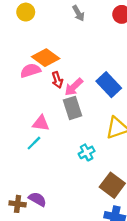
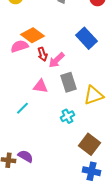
blue rectangle: (109, 85) -> (86, 38), moved
gray rectangle: (73, 108) -> (68, 82), moved
pink triangle: (41, 123) -> (40, 86), moved

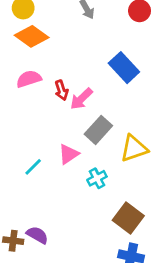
orange diamond: (32, 35) -> (32, 36), moved
gray rectangle: (68, 82) -> (98, 130), turned 60
pink triangle: (40, 86) -> (69, 154), moved, turned -42

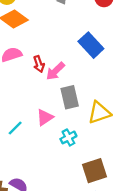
gray rectangle: (98, 130) -> (70, 97), turned -55
brown square: (128, 218) -> (95, 171), turned 35

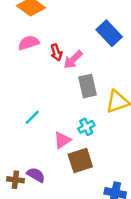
pink triangle: (45, 117) -> (62, 140), moved
brown square: (95, 171) -> (80, 161), moved

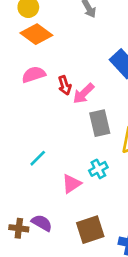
brown square: (80, 161) -> (90, 230), moved

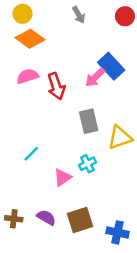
red arrow: (65, 85) -> (56, 86), size x1.5
pink arrow: (84, 93) -> (95, 77), moved
purple semicircle: (42, 223) -> (46, 217), moved

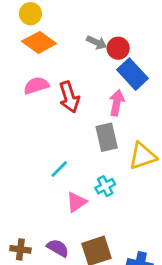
gray arrow: (79, 15) -> (97, 42), moved, turned -35
red circle: (125, 16) -> (118, 48), moved
pink arrow: (95, 77) -> (117, 103), moved, turned 145
cyan line: (31, 154) -> (59, 169), moved

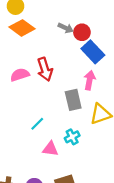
pink semicircle: (36, 86) -> (20, 75), moved
pink arrow: (117, 103) -> (90, 80), moved
pink triangle: (76, 202) -> (50, 149), turned 42

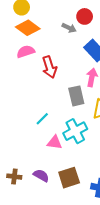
red circle: (82, 32) -> (85, 16), moved
pink semicircle: (20, 75) -> (26, 52), moved
cyan cross: (72, 137) -> (75, 131), size x1.6

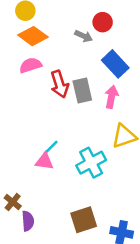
gray rectangle: (76, 96) -> (82, 91), moved
pink triangle: (55, 142) -> (44, 161), moved
purple semicircle: (41, 176) -> (28, 221), moved, turned 56
brown cross: (14, 177) -> (13, 202), moved, turned 32

